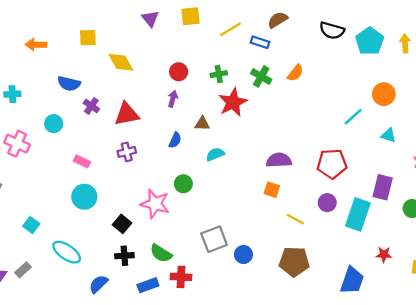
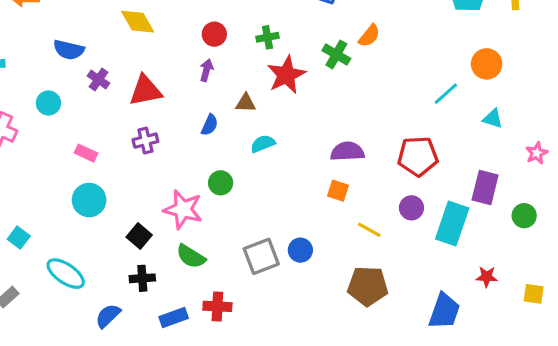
green cross: (261, 76) -> (336, 54), moved
green semicircle: (161, 253) -> (191, 256), moved
blue circle: (243, 255) -> (300, 250), moved

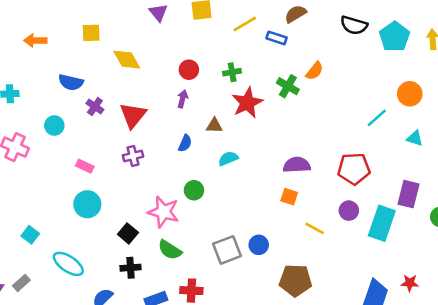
red triangle: (145, 90) -> (133, 115), turned -40
red star: (487, 277) -> (410, 283), moved
brown pentagon: (368, 286) -> (296, 280), moved

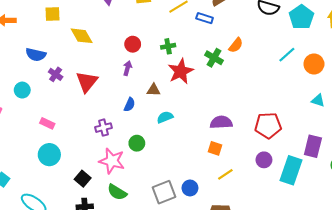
cyan line: (377, 118) -> (287, 55), moved
purple cross: (133, 156) -> (103, 128), moved
yellow line: (315, 228) -> (225, 174), moved, turned -63

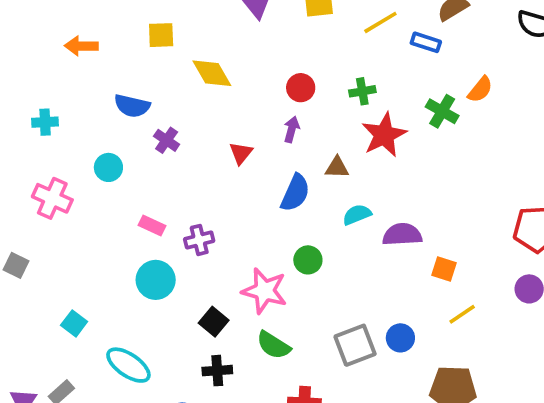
red triangle: (87, 82) -> (241, 153), moved, size x0.6
blue semicircle: (130, 105) -> (295, 193), size x1.5
purple semicircle: (221, 122) -> (402, 235), moved
purple cross: (103, 128) -> (199, 240), moved

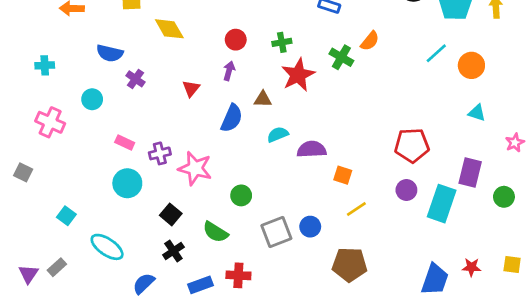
green circle: (308, 260) -> (241, 195), moved
pink star: (264, 291) -> (195, 168), moved
black cross: (217, 371) -> (173, 251), turned -30

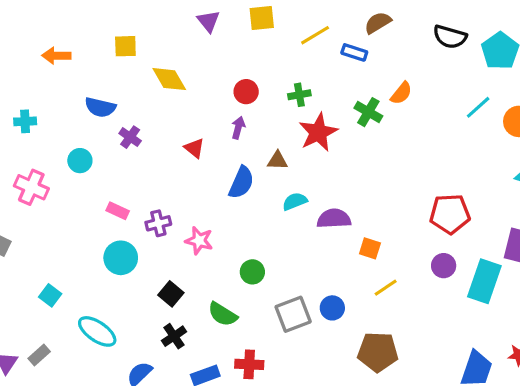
red triangle: (191, 88) -> (194, 148), turned -30
pink star: (195, 168) -> (199, 241), size x0.7

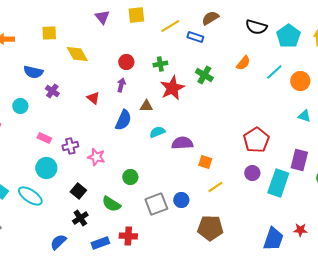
orange semicircle: (401, 93) -> (243, 63), moved
red pentagon: (450, 214) -> (256, 140), turned -30
cyan ellipse: (97, 331) -> (30, 196), moved

